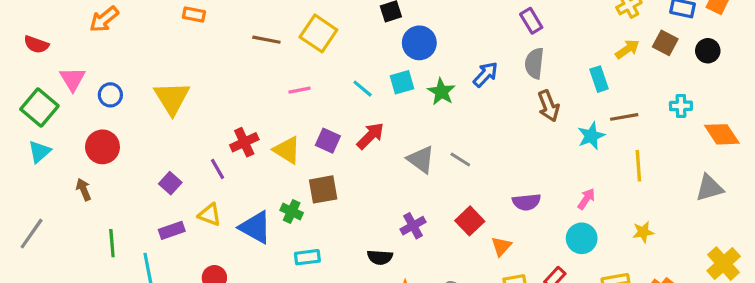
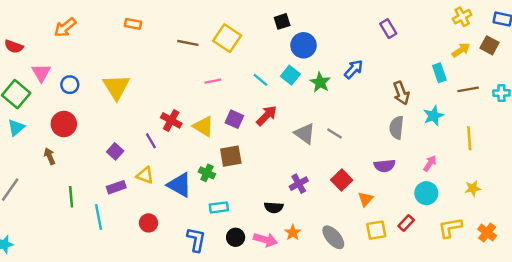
gray semicircle: (534, 63) -> (397, 128), moved
cyan square: (402, 82) -> (290, 75), turned -36
brown line: (624, 117) -> (468, 89), moved
red cross: (244, 142) -> (171, 120), turned -36

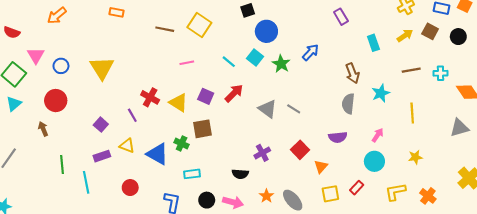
cyan rectangle: (439, 73) -> (373, 43), moved
orange star: (293, 233) -> (266, 196), moved

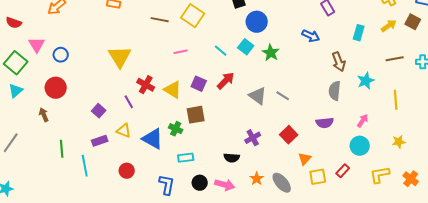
cyan rectangle: (373, 43) -> (359, 33), turned 35
blue arrow: (310, 52) -> (311, 36), moved, turned 72
yellow triangle: (102, 68) -> (120, 57), moved
orange triangle: (321, 167) -> (305, 159), moved

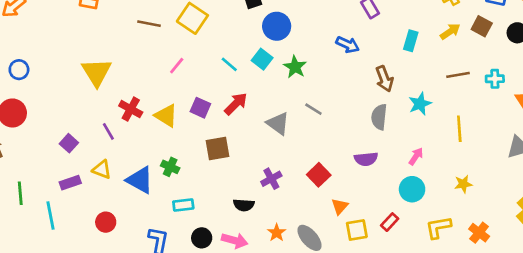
pink line: (181, 52) -> (177, 66), turned -40
gray line: (283, 96) -> (313, 109), moved
brown square: (196, 115) -> (217, 148), moved

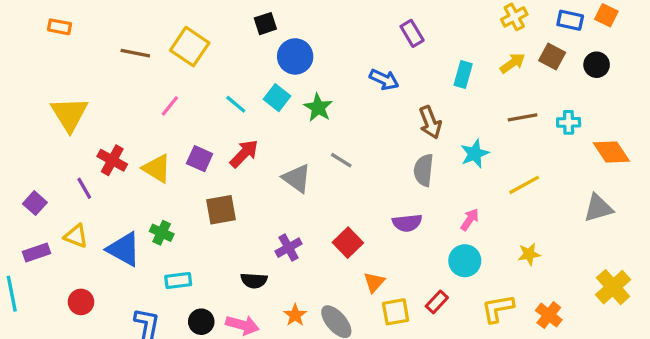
yellow line: (459, 129) -> (524, 185), turned 65

